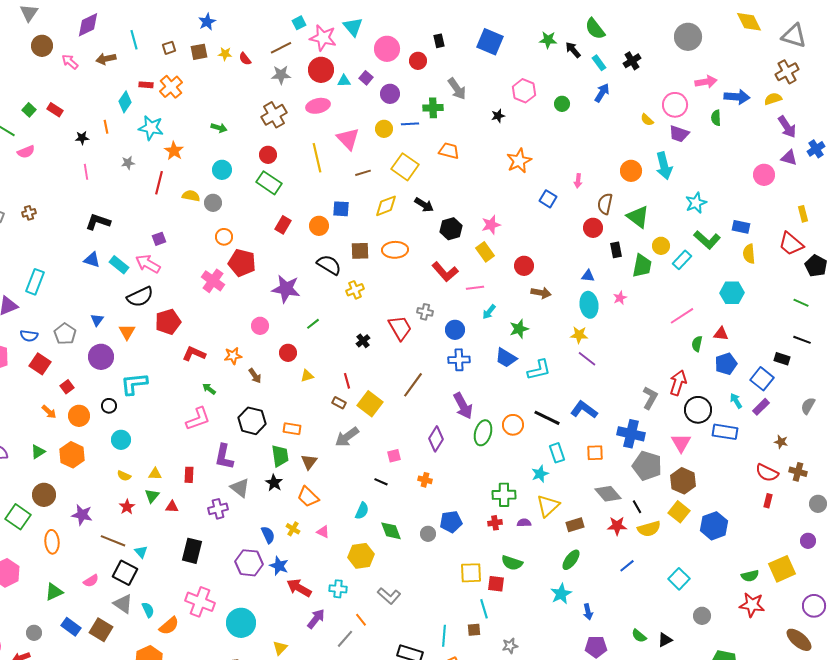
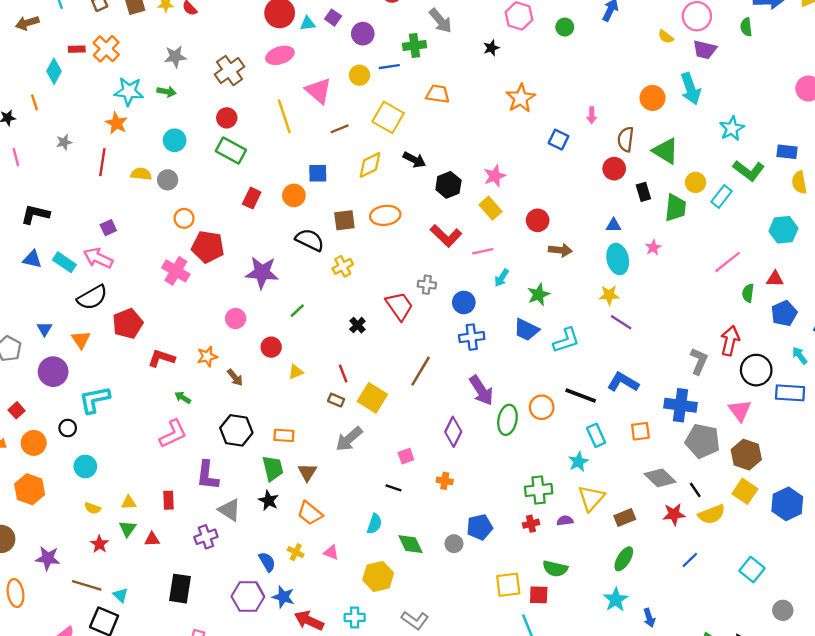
gray star: (281, 75) -> (175, 57), moved
cyan star: (151, 128) -> (129, 91), moved

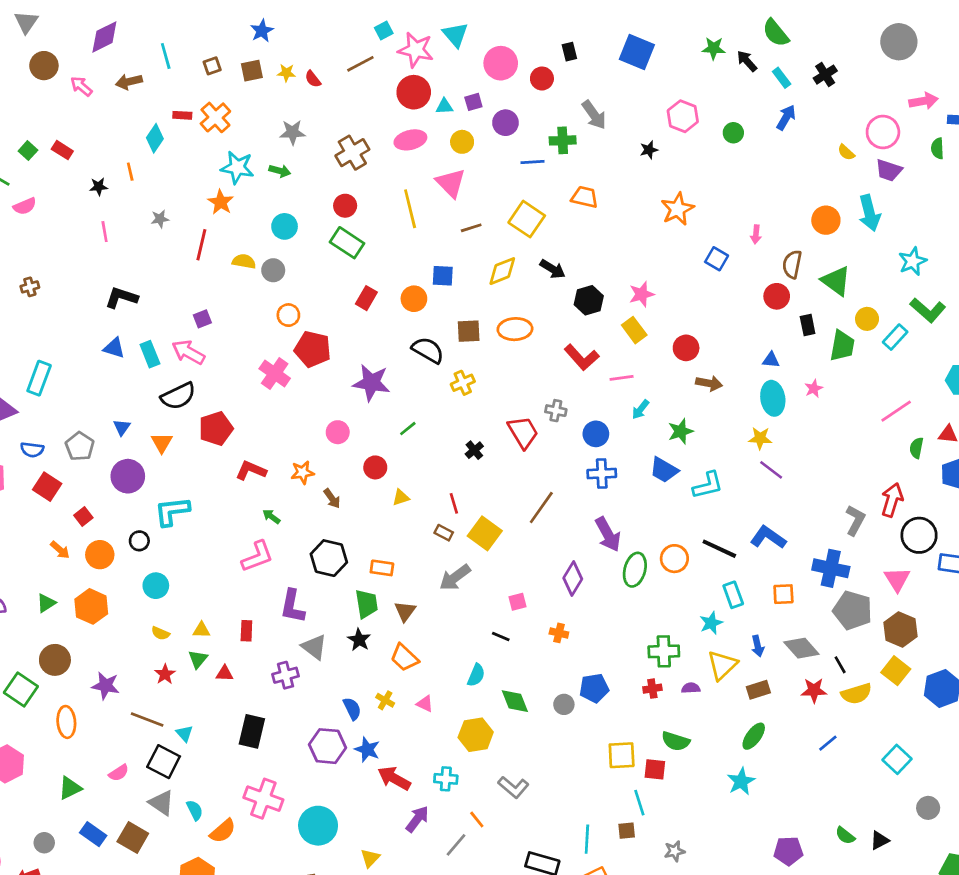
purple square: (333, 18) -> (473, 102), turned 35
yellow circle: (359, 75) -> (462, 142), moved
cyan rectangle: (64, 262) -> (150, 354), turned 30
blue arrow: (649, 618) -> (758, 646), moved

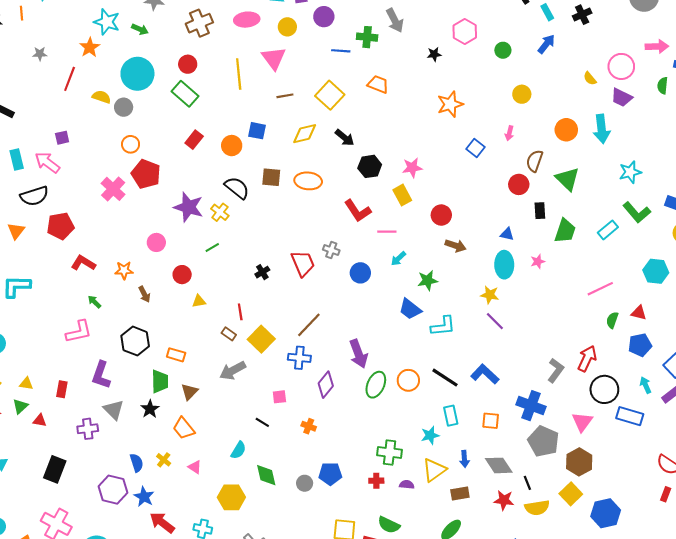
cyan circle: (285, 226) -> (137, 74), size x1.6
yellow circle: (867, 319) -> (522, 94), moved
yellow cross: (463, 383) -> (220, 212), moved, turned -36
blue cross: (602, 474) -> (299, 358), moved

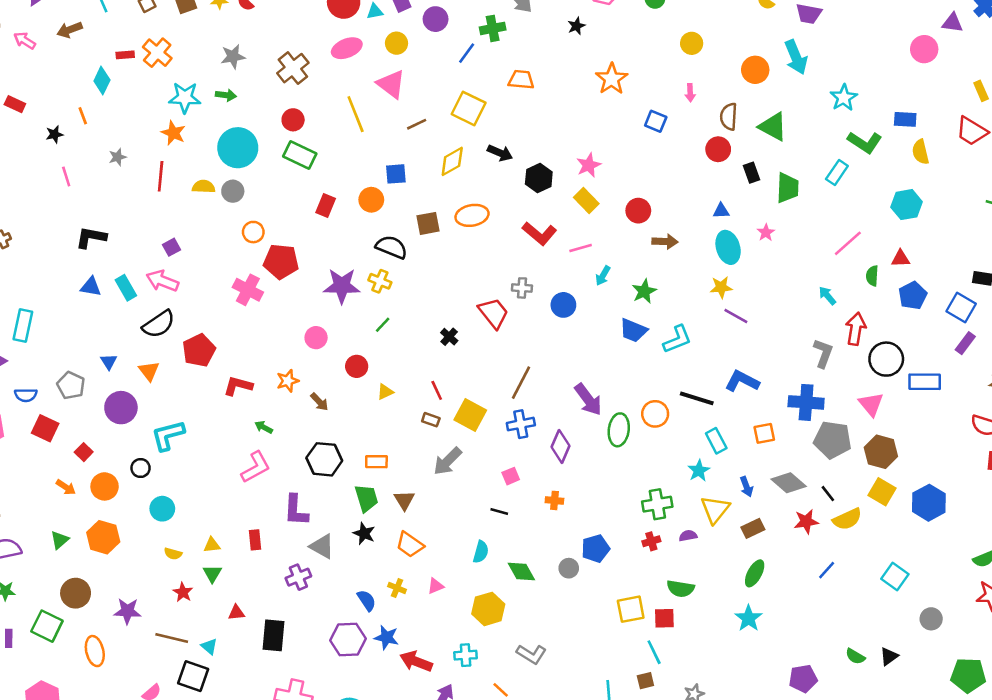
blue line: (341, 51) -> (467, 53), turned -42
cyan arrow: (645, 385) -> (827, 296), moved
red triangle: (40, 421) -> (236, 613), moved
pink triangle: (195, 467) -> (436, 586), turned -40

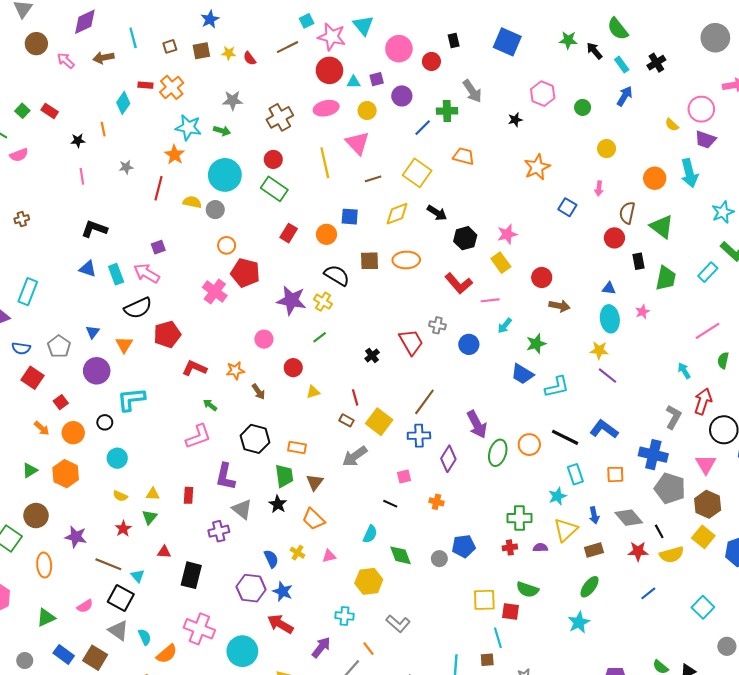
red arrow: (416, 661) -> (280, 624), moved

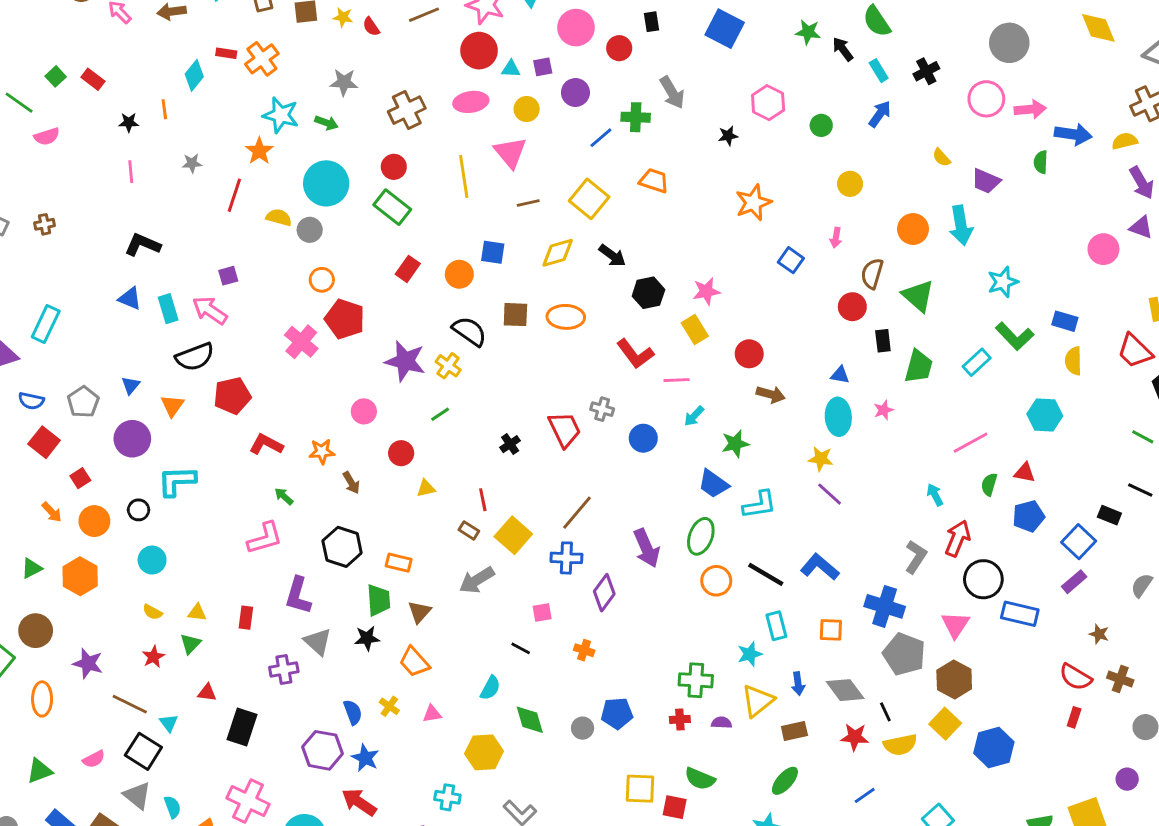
pink circle: (701, 109) -> (986, 99), moved
green ellipse: (498, 453) -> (701, 536), moved
black star: (278, 504) -> (367, 638), turned 30

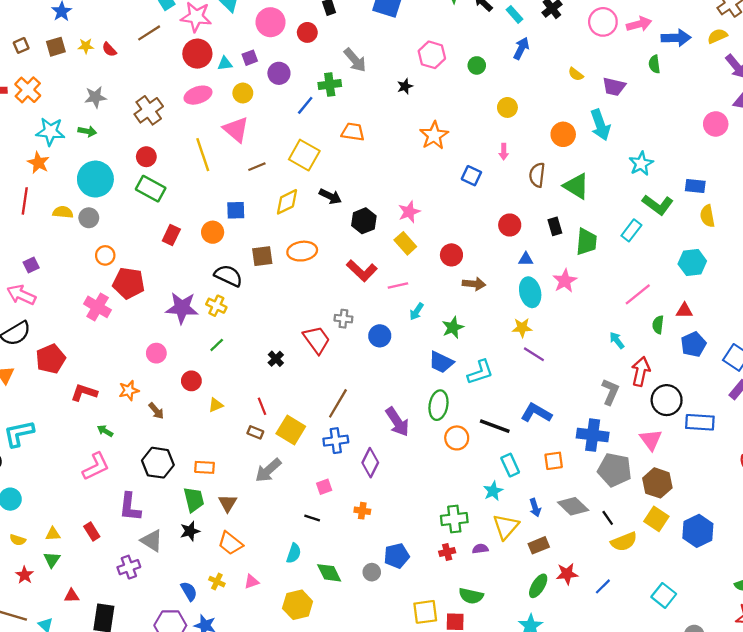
red circle: (852, 307) -> (510, 225), moved
pink star: (884, 410) -> (565, 281), size x1.5
red rectangle: (246, 618) -> (92, 531), turned -30
red star: (855, 737) -> (567, 574), moved

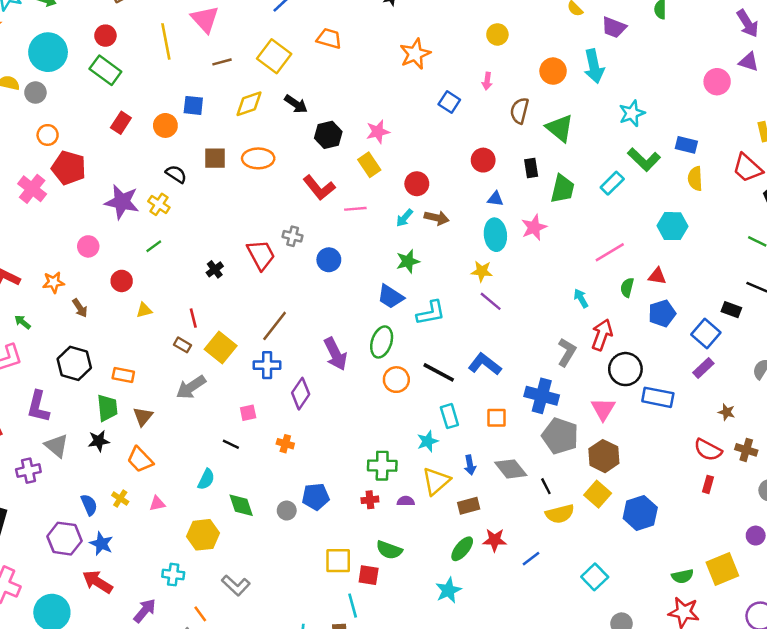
black semicircle: (228, 276) -> (176, 174), size x0.7
cyan arrow: (417, 311) -> (404, 218), moved

